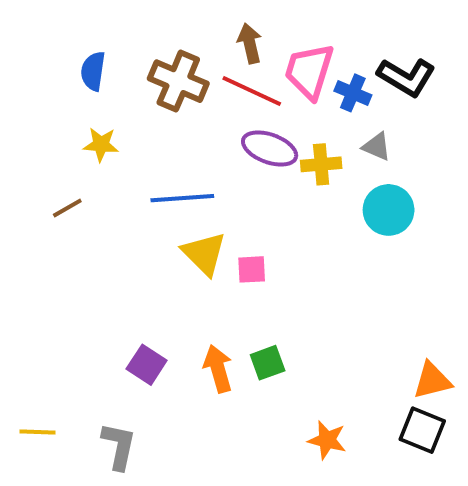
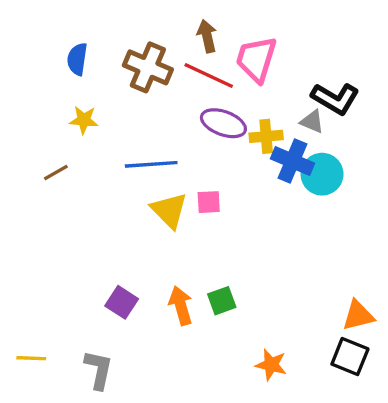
black L-shape: (406, 77) -> (335, 99), moved
blue cross: (353, 93) -> (292, 161), moved, size x1.4
pink square: (252, 269) -> (209, 202), moved

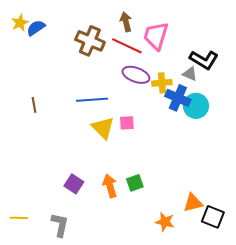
blue semicircle: (77, 59) -> (36, 28), moved, turned 48
yellow star: (84, 120) -> (20, 23), moved, turned -30
brown line: (56, 173) -> (34, 105), turned -70
orange triangle: (358, 315) -> (193, 203), moved

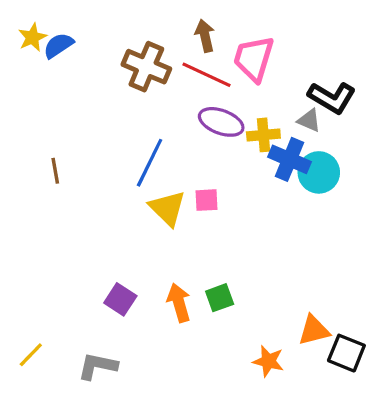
blue line: (92, 100) -> (150, 163), turned -60
yellow line: (19, 218) -> (31, 355), turned -48
gray L-shape: (60, 225) -> (97, 366), turned -90

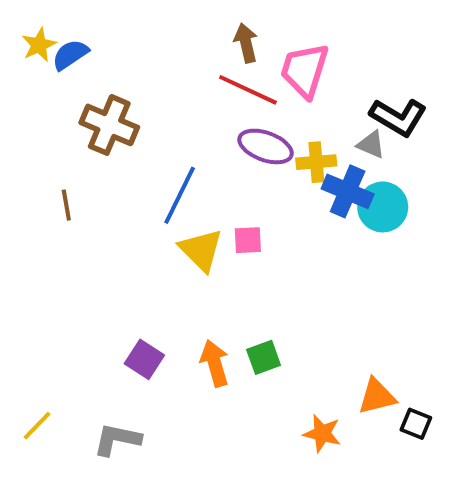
brown cross: (146, 67) -> (109, 125), moved
black square: (346, 353) -> (416, 424), size x0.7

